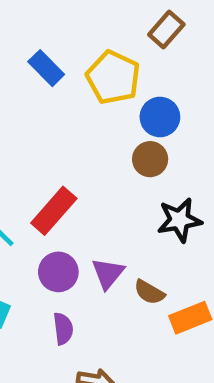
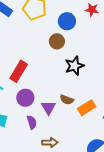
blue circle: (160, 117) -> (67, 21), moved
purple triangle: (108, 273) -> (48, 108), moved

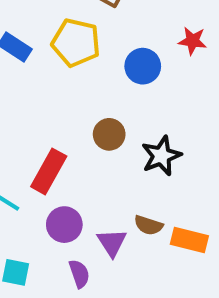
brown circle: (57, 41) -> (109, 134), moved
orange rectangle: (87, 108) -> (189, 240), turned 48

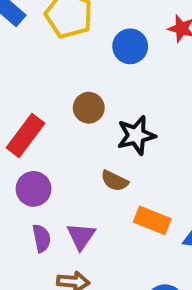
brown semicircle: (148, 225) -> (115, 181), moved
purple triangle: (112, 243) -> (81, 236), moved

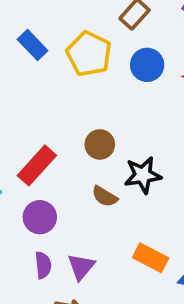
blue circle: (130, 46) -> (147, 65), moved
brown semicircle: (115, 181) -> (105, 196), moved

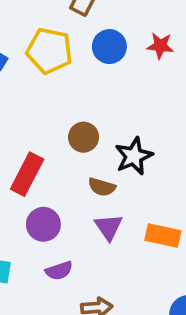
purple semicircle: (43, 265) -> (59, 271), turned 92
purple triangle: (81, 267) -> (109, 227), moved

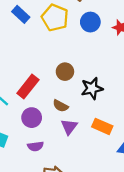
brown semicircle: (102, 187) -> (61, 106), moved
orange rectangle: (163, 235) -> (102, 126), moved

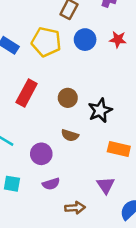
red rectangle: (28, 87) -> (27, 93), moved
purple triangle: (69, 127) -> (106, 185), moved

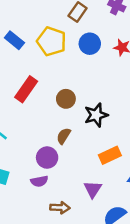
brown semicircle: (70, 135) -> (64, 136), turned 98
orange rectangle: (119, 149) -> (110, 155), turned -45
purple circle: (41, 154) -> (47, 158), moved

